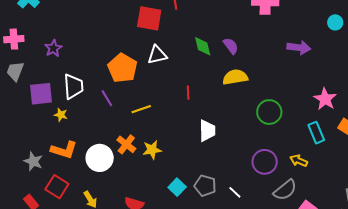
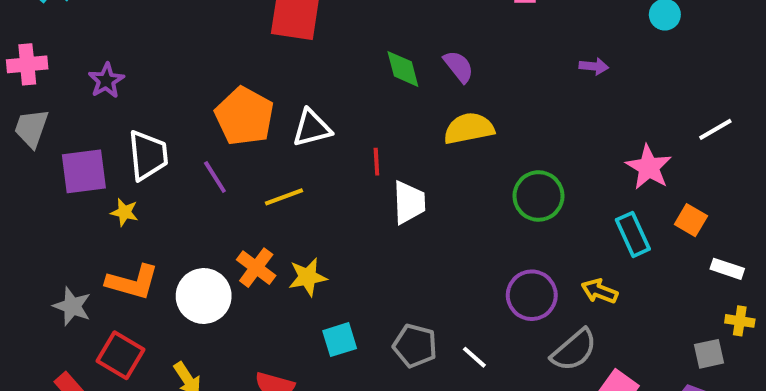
purple arrow: (299, 48) -> (594, 66), size x0.6
white triangle: (157, 55) -> (312, 128), moved
white trapezoid: (207, 131) -> (409, 202), moved
cyan square: (177, 187) -> (340, 340), moved, turned 30

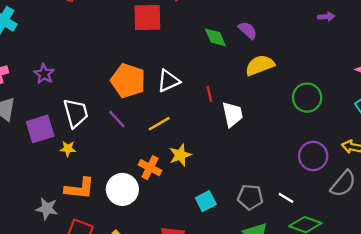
yellow star: (308, 277) -> (180, 155), moved

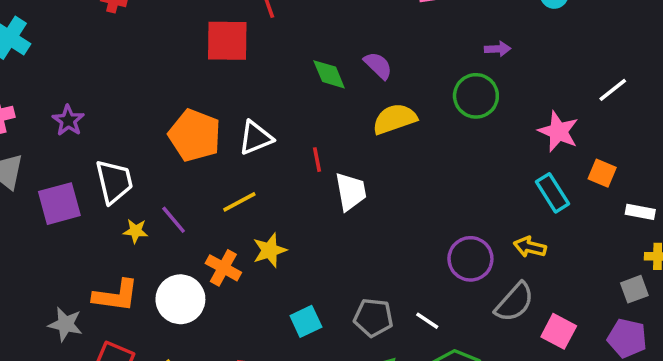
green circle: (307, 98) -> (476, 96), moved
purple line: (117, 119) -> (174, 220), moved
yellow star: (68, 149) -> (136, 231), moved

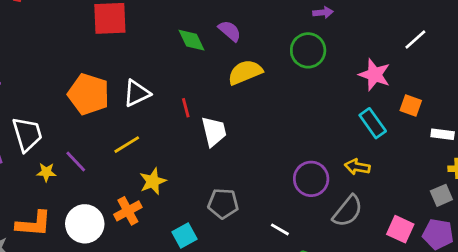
orange cross: (223, 268) -> (128, 211), moved, turned 36
gray pentagon: (373, 318) -> (223, 204), moved
pink square: (559, 331) -> (400, 229), moved

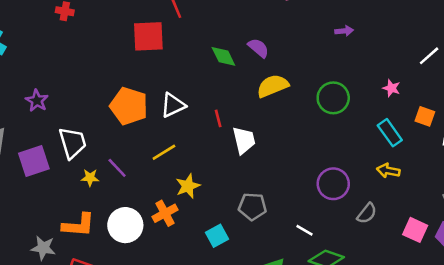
green circle: (308, 50) -> (333, 98), moved
pink star: (374, 75) -> (391, 88), size x0.6
yellow arrow: (357, 167) -> (388, 171), moved
gray semicircle: (348, 211) -> (367, 213), size x0.7

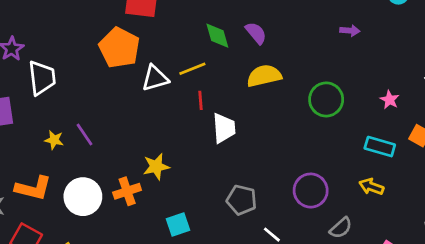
orange pentagon: (129, 106) -> (119, 48), moved
cyan rectangle: (390, 133) -> (380, 147), turned -48
white trapezoid: (73, 143) -> (42, 78), moved
yellow line: (164, 152) -> (192, 69), moved
gray pentagon: (252, 206) -> (242, 200), moved

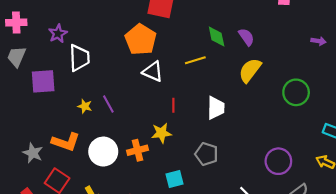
yellow semicircle: (264, 76) -> (250, 70), turned -45
white triangle: (155, 78) -> (153, 72), moved, turned 35
red line: (201, 100) -> (173, 105), moved
gray pentagon: (242, 200) -> (206, 154), moved

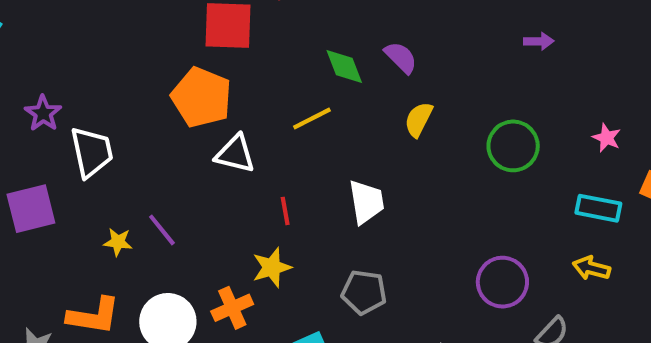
yellow semicircle: (250, 70) -> (419, 119), size x0.7

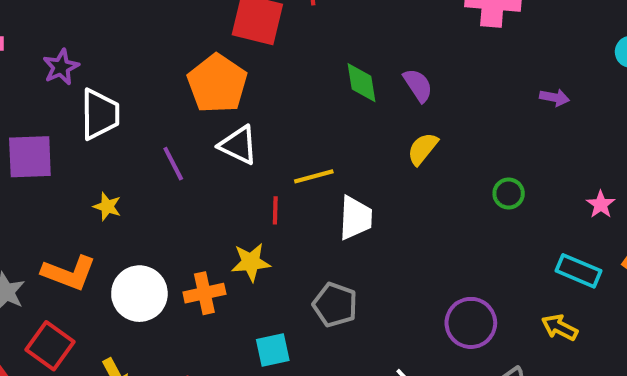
yellow line: (312, 118) -> (314, 176), moved
green circle: (513, 146) -> (509, 193), size x0.6
purple line: (162, 230) -> (173, 164), moved

